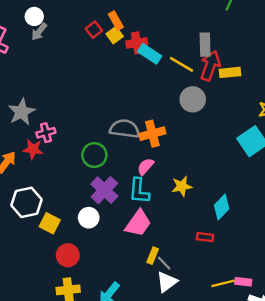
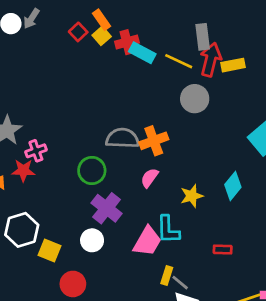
gray arrow: (39, 32) -> (31, 19), moved
cyan L-shape: (139, 191) -> (168, 230), moved
cyan diamond: (222, 207) -> (233, 186), moved

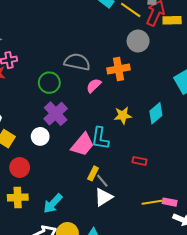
orange cross: (154, 141) -> (118, 69), moved
pink semicircle: (150, 178) -> (94, 86), moved

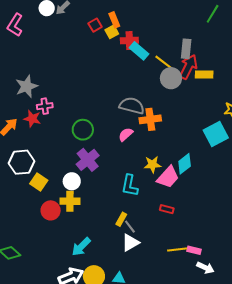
gray circle: (138, 41) -> (171, 78), moved
gray semicircle: (77, 62) -> (132, 106), moved
pink trapezoid: (83, 145) -> (168, 177), moved
yellow cross: (18, 197) -> (70, 201), moved

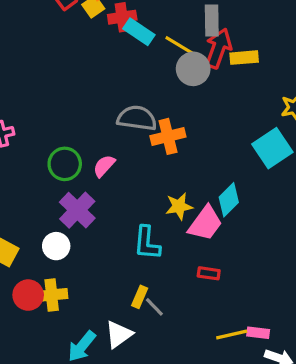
pink semicircle: (126, 134) -> (104, 166), moved
yellow cross: (70, 201) -> (52, 295), moved
white triangle: (130, 243) -> (119, 334), moved

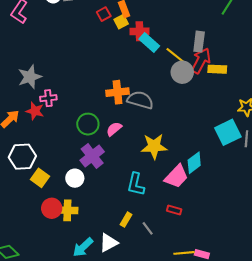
orange cross: (168, 136) -> (118, 92), moved
yellow star: (179, 206) -> (154, 146), moved, size x1.4
gray line: (154, 307) -> (148, 228), moved

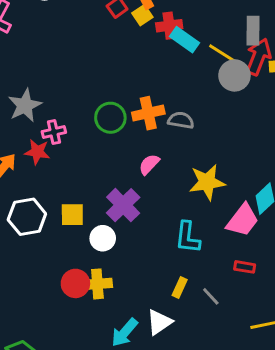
gray semicircle: (140, 100) -> (181, 120), size x0.7
green circle: (88, 124) -> (110, 118), moved
yellow square: (40, 178) -> (72, 215), moved, turned -30

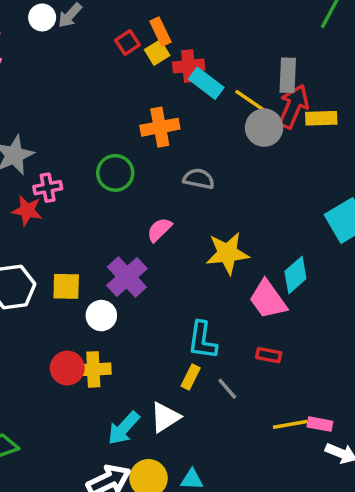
orange cross: (148, 113) -> (160, 127), moved
pink trapezoid: (243, 220) -> (268, 300), turned 105
cyan L-shape: (188, 237) -> (202, 340), moved

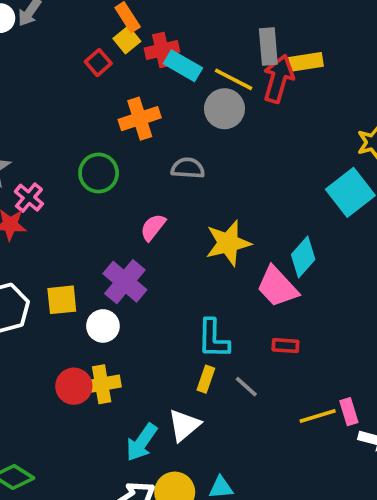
red square: (128, 42) -> (98, 63), moved
yellow rectangle: (321, 118) -> (306, 62), moved
gray circle: (264, 128) -> (224, 109), moved
pink cross: (48, 188) -> (29, 198), turned -32
pink rectangle: (320, 424) -> (349, 412), turned 70

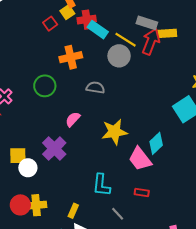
gray rectangle: (268, 46) -> (147, 23), turned -72
white circle: (103, 326) -> (28, 168), moved
yellow rectangle: (206, 379) -> (73, 211), moved

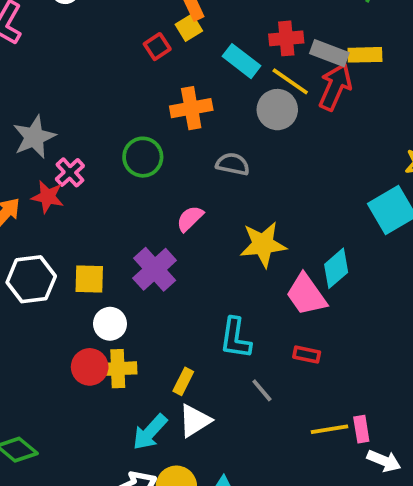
red cross: (87, 20) -> (286, 38), moved
yellow rectangle: (167, 33) -> (365, 55), moved
white circle: (28, 168) -> (110, 324), moved

